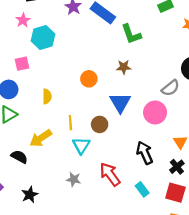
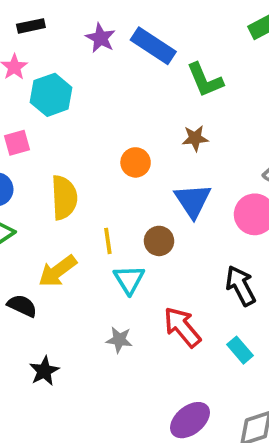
yellow semicircle: (47, 96) -> (64, 198), size x1.6

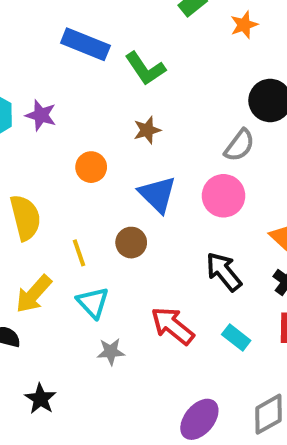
purple star: (101, 38) -> (41, 115), moved
cyan triangle: (129, 280) -> (93, 303), moved

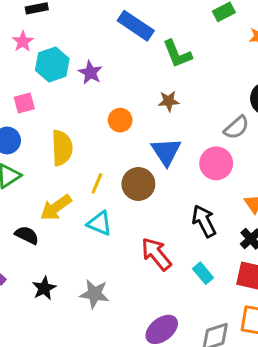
brown circle: (131, 243) -> (138, 184), size x1.4
yellow line: (79, 253) -> (97, 183), turned 30
cyan triangle: (93, 303) -> (100, 223), turned -36
gray star: (111, 352) -> (94, 294), moved, size x1.4

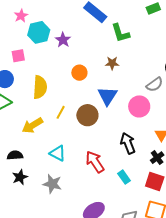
cyan triangle: (100, 223) -> (58, 153), moved
black semicircle: (27, 235) -> (15, 155), moved, turned -35

